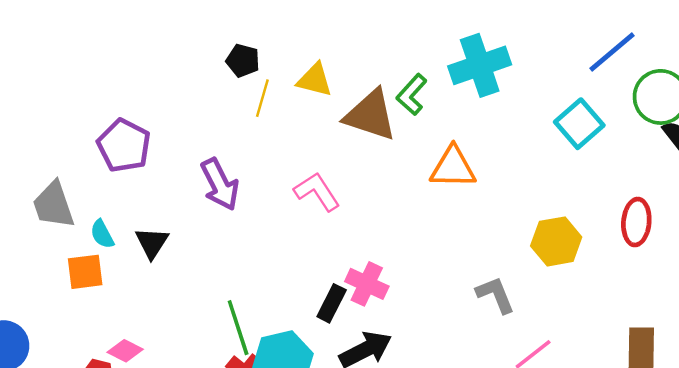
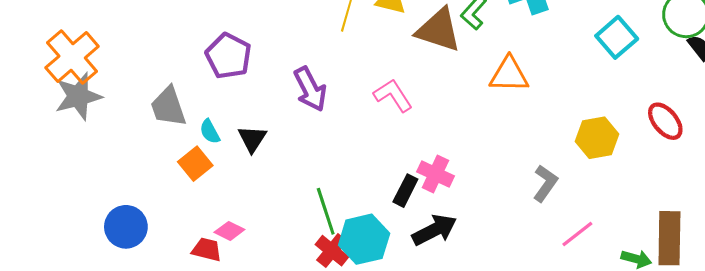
red ellipse: (636, 222) -> (665, 121), turned -45
orange square: (85, 272) -> (195, 164), turned -32
gray L-shape: (495, 295) -> (545, 183), turned 57

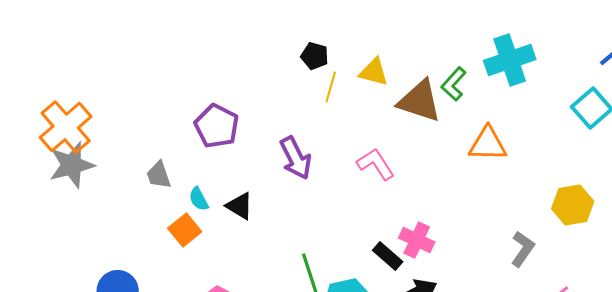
gray trapezoid: (168, 107) -> (159, 175), size x0.7
black triangle: (252, 139) -> (240, 206), turned -32
black rectangle: (405, 191) -> (388, 256), turned -76

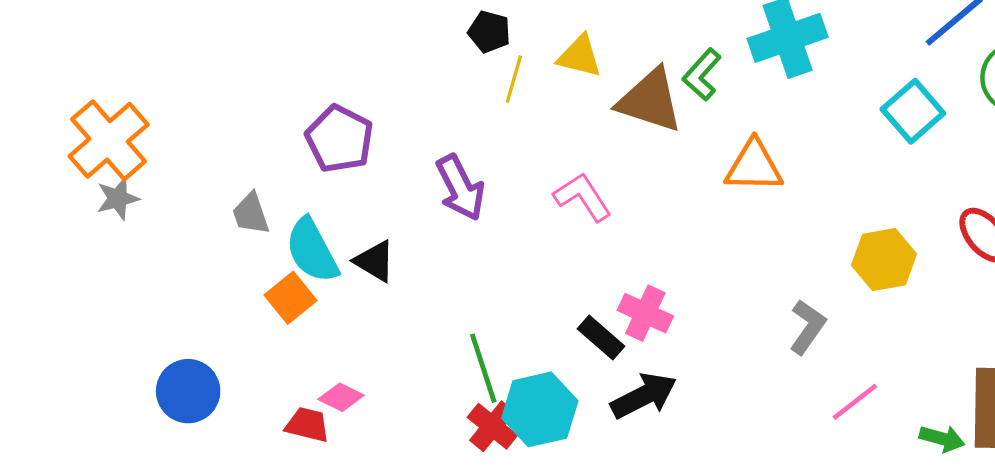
gray star: (72, 165) -> (118, 198), size x0.6
cyan semicircle: (199, 199) -> (312, 250), size x1.8

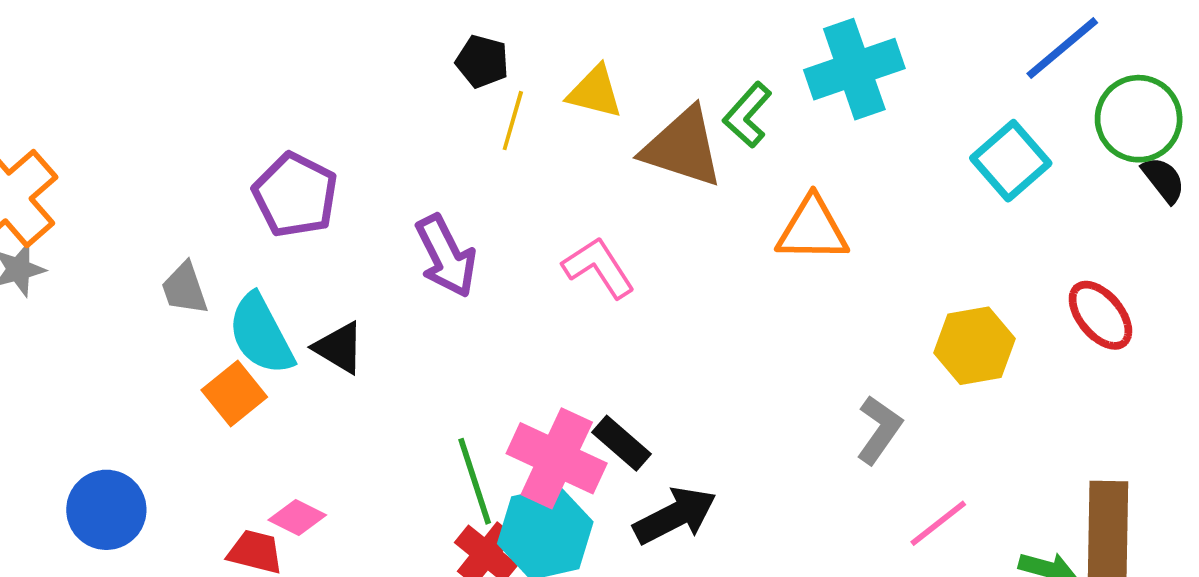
pink cross: (645, 313) -> (557, 458), moved, size x1.4

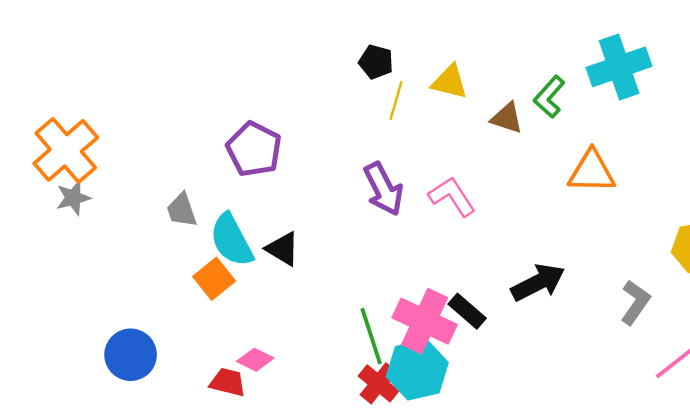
brown triangle: (683, 147) -> (507, 118), size x0.6
purple arrow: (446, 256) -> (384, 189), moved
black arrow: (675, 516) -> (538, 282), moved

